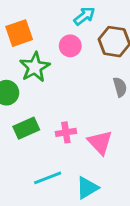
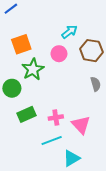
cyan line: (48, 178) -> (52, 141), moved

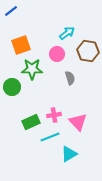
green star: (33, 69) -> (32, 69), turned 30
gray semicircle: (96, 84) -> (70, 78), moved
green rectangle: (27, 114) -> (31, 122), moved

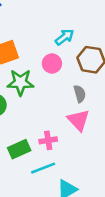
gray semicircle: (70, 78) -> (80, 94), moved
pink triangle: (78, 122) -> (78, 120), moved

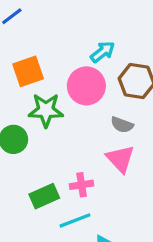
pink circle: (52, 64) -> (86, 86), size x1.5
gray semicircle: (80, 94) -> (122, 125), turned 126

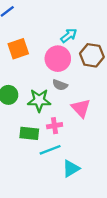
green star: (46, 110) -> (39, 100), moved
gray semicircle: (122, 125) -> (60, 85), moved
green rectangle: (44, 196) -> (29, 133), turned 30

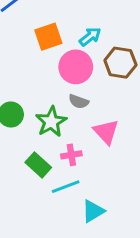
orange square: (18, 49) -> (48, 37), moved
green star: (39, 100) -> (51, 122), turned -30
green rectangle: (29, 133) -> (38, 165), turned 36

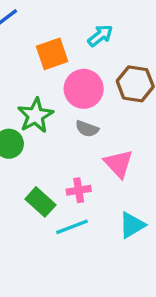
cyan arrow: (90, 37) -> (100, 36), moved
green star: (51, 122) -> (35, 115), moved
cyan triangle: (93, 211) -> (132, 225), moved

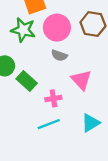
green star: (35, 115) -> (23, 30), moved, turned -30
green rectangle: (40, 202) -> (27, 81), moved

